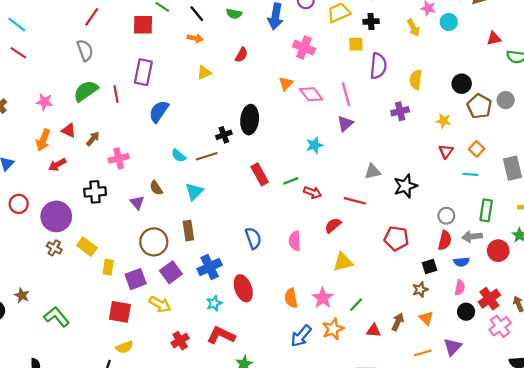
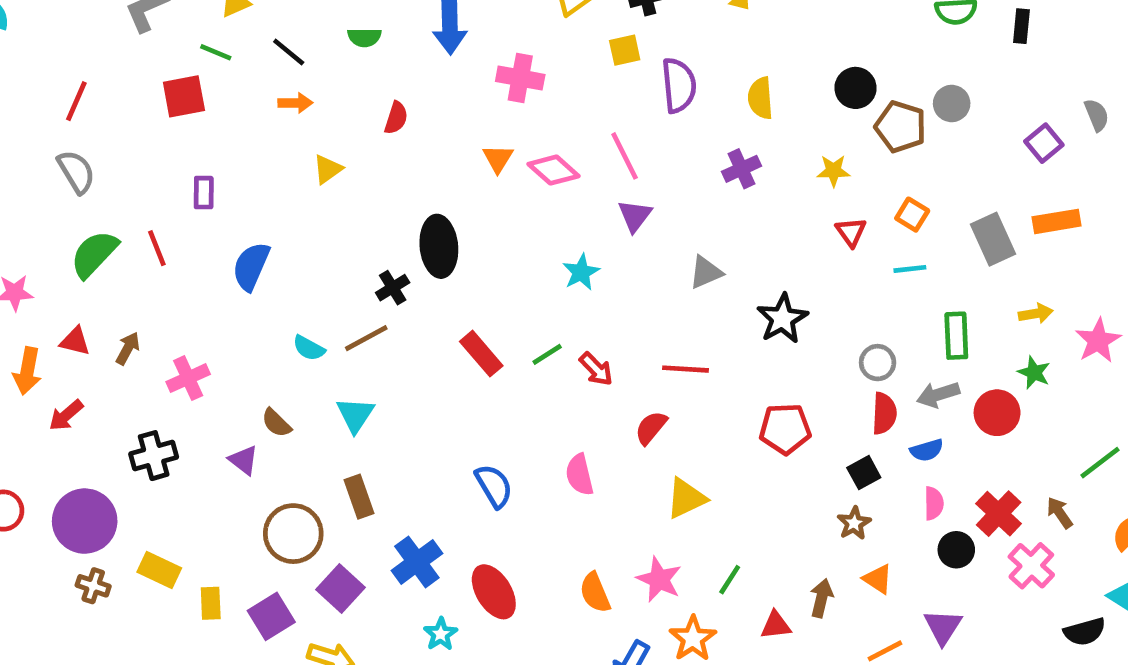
purple rectangle: (143, 72) -> (204, 193), size x0.6
gray triangle: (373, 171) -> (706, 272), moved
red arrow: (313, 192) -> (596, 369), turned 36

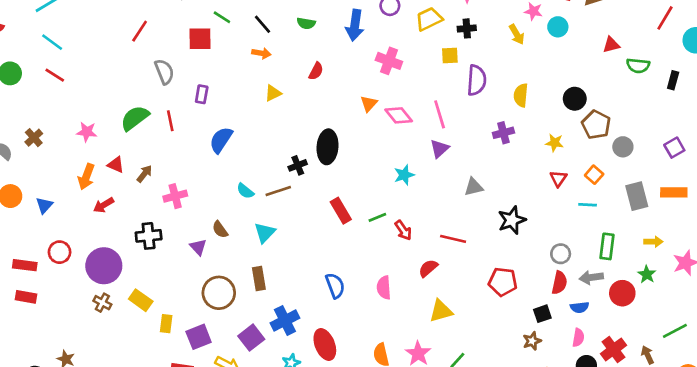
gray circle: (952, 103) -> (623, 147), moved
gray semicircle: (76, 172) -> (164, 72), moved
purple square: (340, 588) -> (251, 338), moved

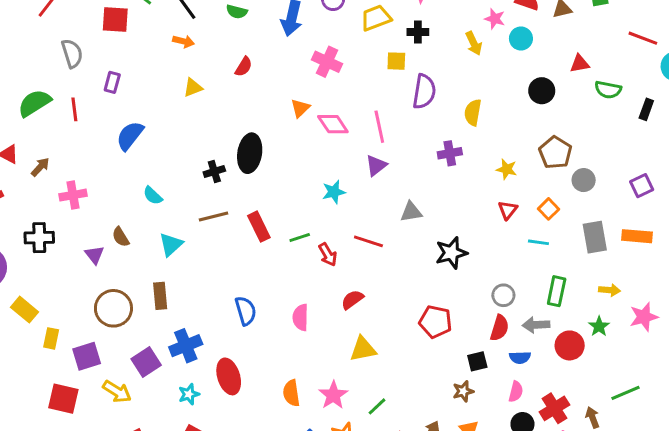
red line: (665, 18) -> (643, 38), turned 75
black circle: (575, 99) -> (542, 91), moved
brown line: (278, 191) -> (213, 217), moved
red line: (453, 239) -> (368, 241), moved

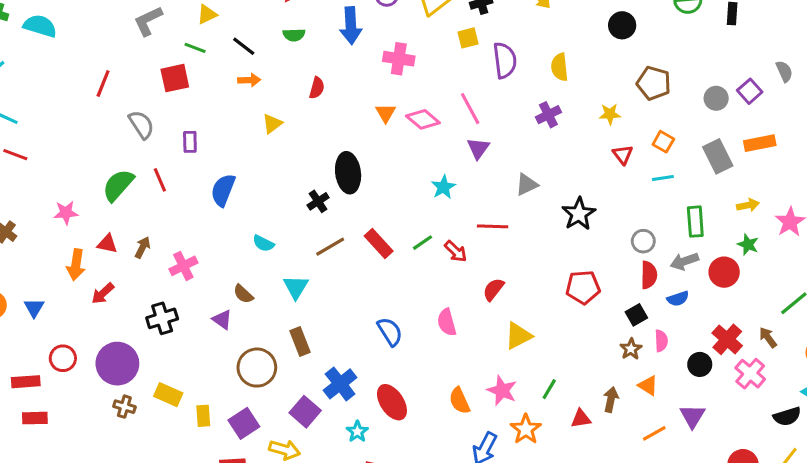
gray circle: (584, 180) -> (716, 98), moved
pink semicircle: (516, 392) -> (661, 341), moved

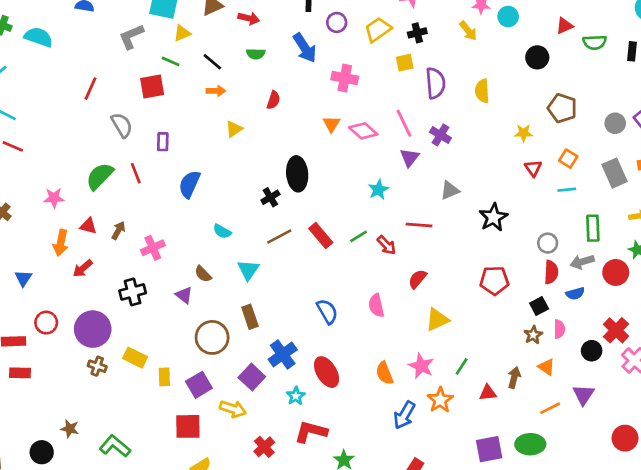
blue arrow: (351, 26) -> (305, 48), turned -32
purple cross: (548, 115) -> (440, 135), moved, turned -35

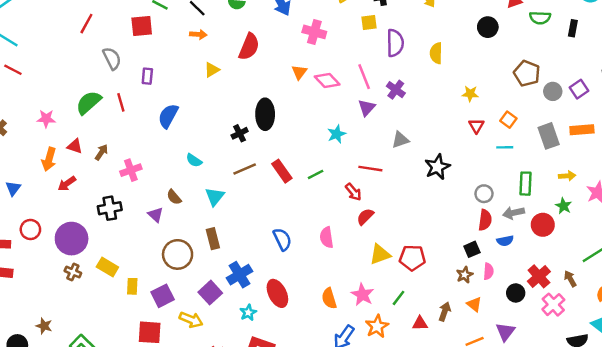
red semicircle: (273, 100) -> (249, 47), size x1.6
brown pentagon: (562, 108) -> (527, 73), moved
red arrow: (386, 245) -> (353, 192), moved
red pentagon: (494, 280) -> (412, 258), moved

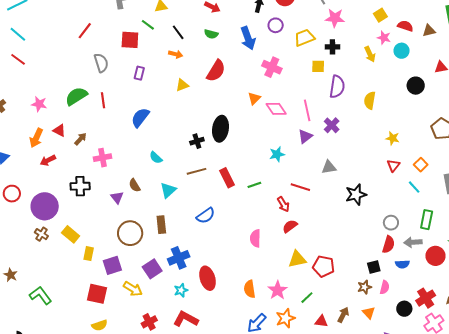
purple rectangle: (147, 76) -> (139, 73), moved
cyan line: (505, 147) -> (414, 187), turned 40
blue semicircle: (282, 239) -> (206, 216), moved, turned 72

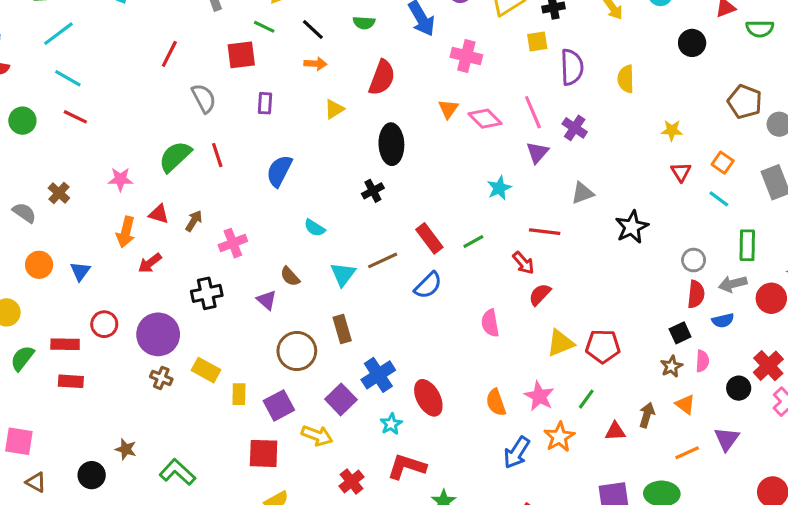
black ellipse: (221, 129) -> (391, 144), moved
brown line: (197, 171) -> (383, 260), moved
blue semicircle: (206, 216) -> (428, 285), moved

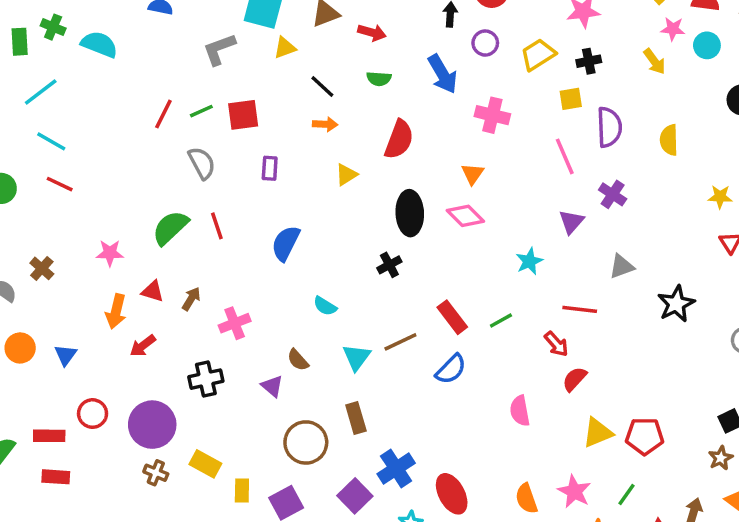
green line: (264, 27) -> (201, 111), moved, turned -50
pink line: (533, 112) -> (565, 156), moved
pink diamond: (485, 119) -> (465, 216), moved

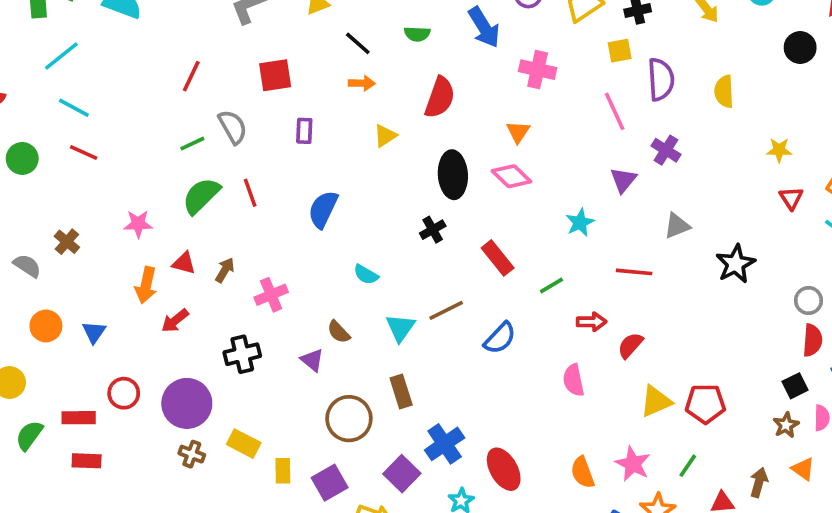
green line: (201, 111) -> (192, 144), moved
red rectangle: (452, 317) -> (498, 258), moved
red arrow: (556, 344) -> (591, 322), moved, turned -48

